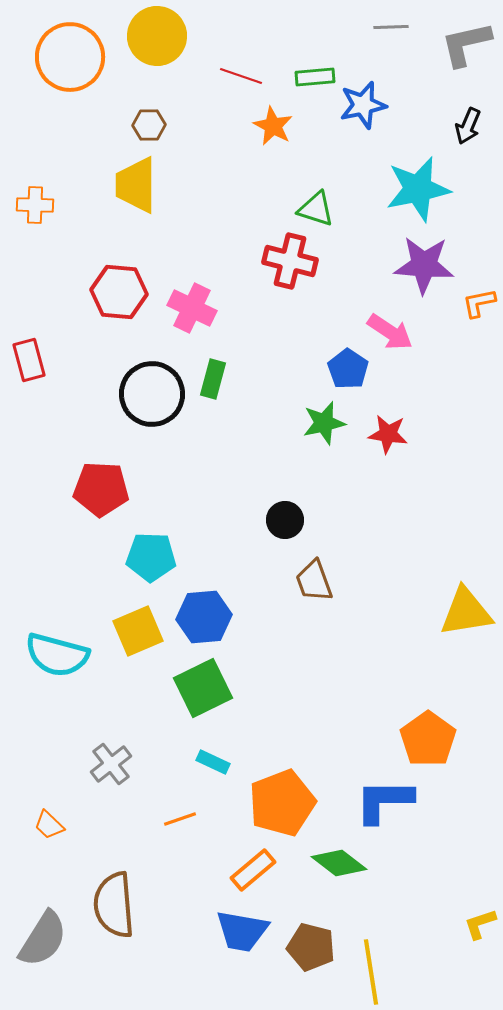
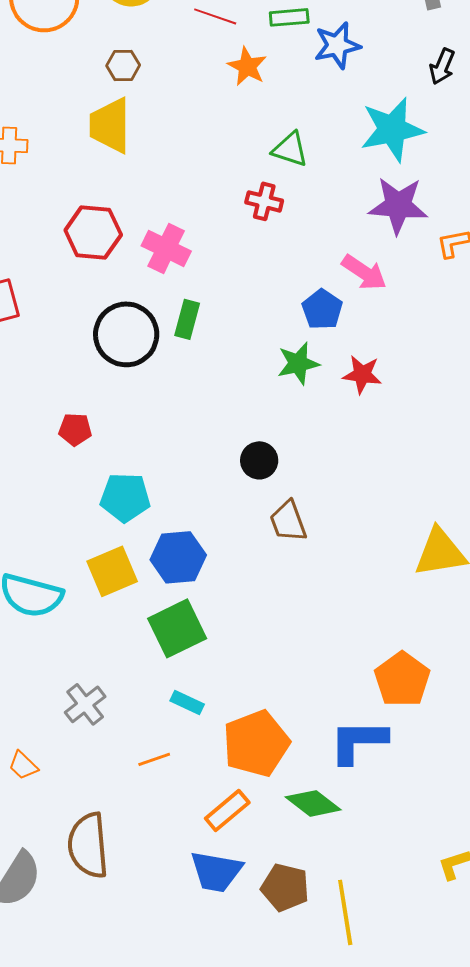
red cross: (290, 261) -> (264, 201), size x0.7
red pentagon: (101, 489) -> (75, 429), size x0.6

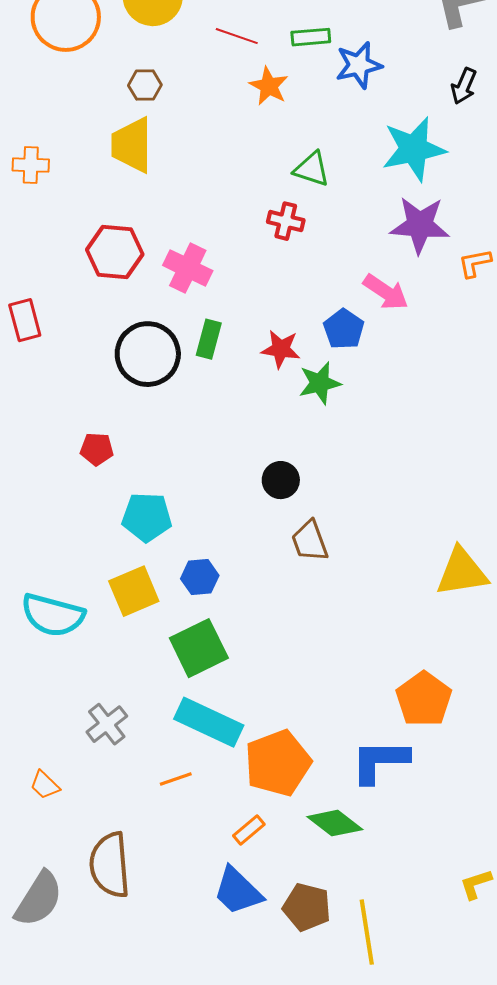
red star: (362, 374) -> (281, 349), moved
blue hexagon: (178, 557) -> (200, 577), size x0.7
cyan rectangle: (187, 702) -> (209, 722), size x2.0
orange rectangle: (227, 810) -> (249, 830), size x0.7
blue trapezoid: (216, 871) -> (238, 891), turned 34

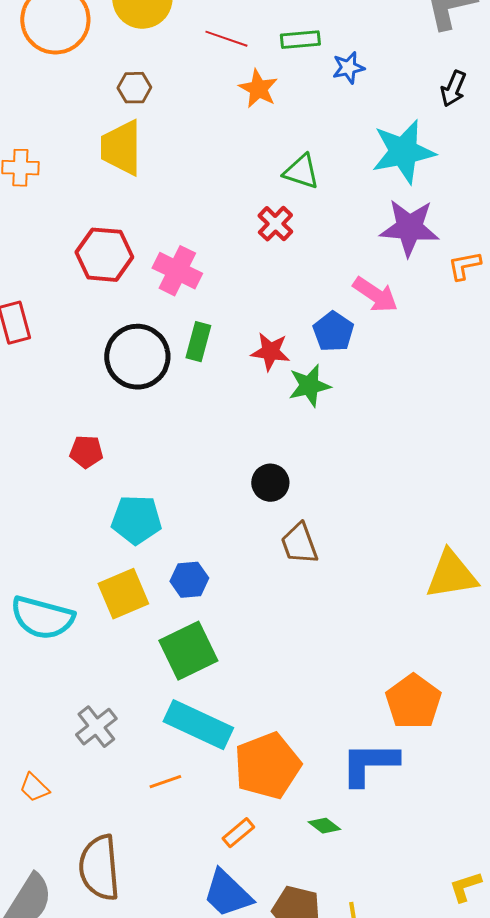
blue star: (359, 65) -> (348, 68), size x0.7
red cross: (286, 221) -> (275, 224), turned 30
green diamond: (335, 823) -> (324, 826), size x0.6

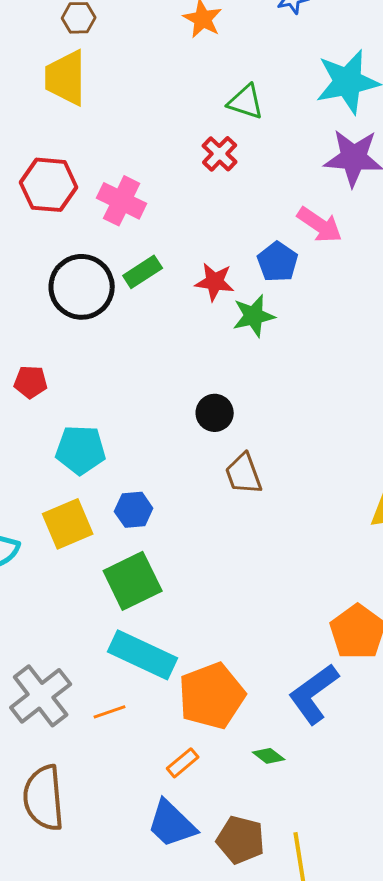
green rectangle: (198, 342) -> (143, 272), turned 42
gray cross: (96, 727) -> (41, 696), moved, size x1.5
blue L-shape: (369, 764) -> (314, 694), turned -36

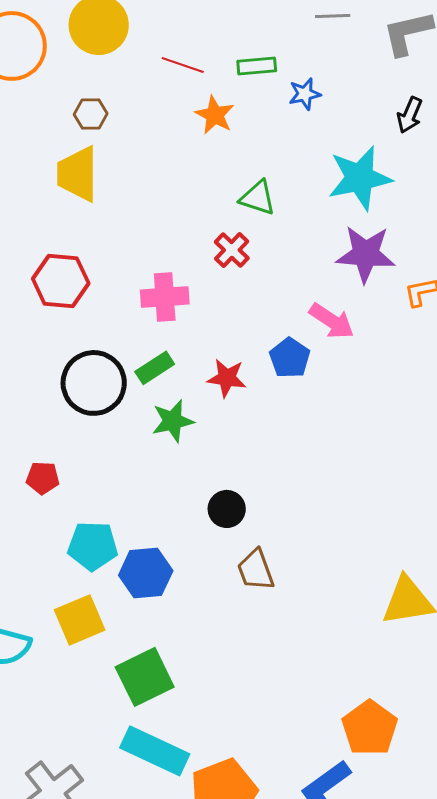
pink cross: (122, 201) -> (165, 297), moved, turned -30
green star: (254, 316) -> (173, 421), moved
blue hexagon: (134, 510) -> (146, 573), moved, size x1.4

